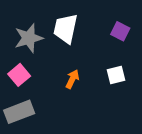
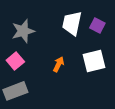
white trapezoid: (66, 29) -> (72, 23), moved
white square: (116, 75) -> (94, 61), size x1.5

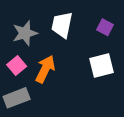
white trapezoid: (72, 23) -> (62, 25), moved
orange arrow: (59, 64) -> (45, 69), moved, size x1.6

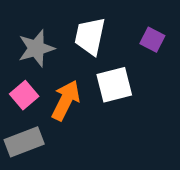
white square: (101, 65) -> (114, 85), moved

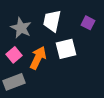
gray star: (36, 48) -> (21, 28), turned -30

